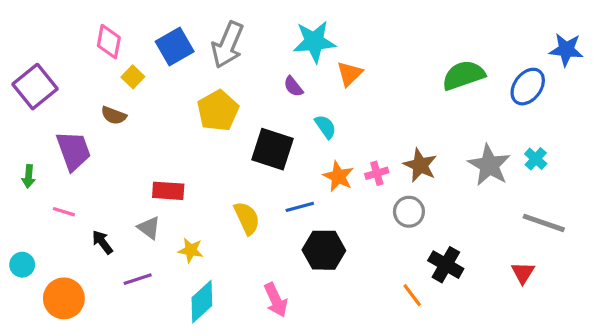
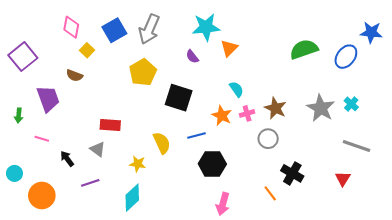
cyan semicircle: (325, 127) -> (237, 89), moved
yellow star: (191, 250) -> (138, 164), moved
pink arrow: (276, 300) -> (223, 204), moved, turned 40

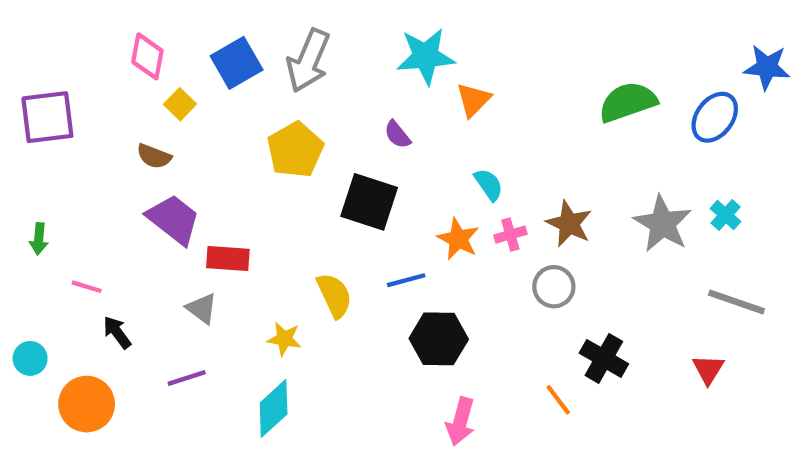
purple square: (23, 57) -> (47, 117), turned 32
purple semicircle: (192, 57) -> (397, 135), moved
purple trapezoid: (48, 99) -> (174, 219), moved, turned -32
black arrow: (67, 159) -> (117, 332), moved

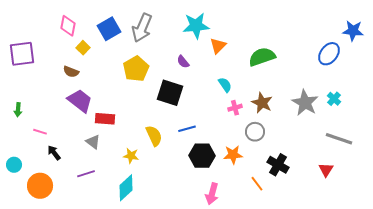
green semicircle: (628, 102) -> (262, 57), moved
orange star: (458, 239) -> (233, 155), moved, turned -30

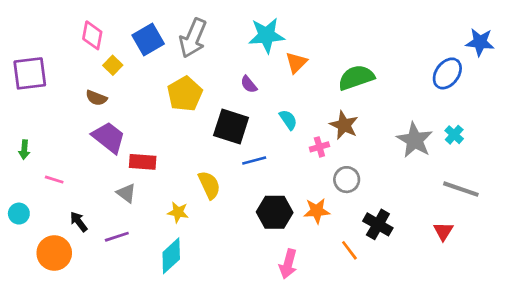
cyan semicircle: (225, 85) -> (288, 120), moved
brown star: (262, 103) -> (344, 125), moved
blue line: (187, 129) -> (254, 161), moved
black arrow: (54, 153) -> (79, 222), moved
cyan circle: (14, 165) -> (19, 214), moved

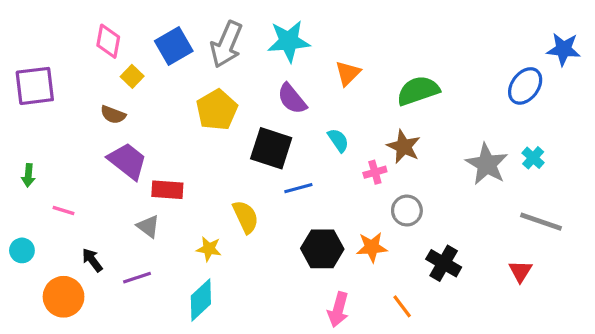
cyan star: (266, 35) -> (289, 41), moved
purple semicircle: (249, 84) -> (292, 99), size x1.5
orange line: (349, 250) -> (402, 306), moved

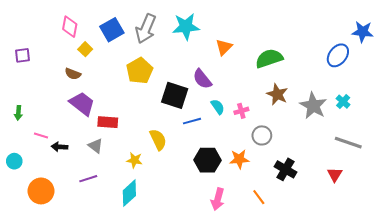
purple square: (35, 86) -> (22, 55), size x0.6
purple semicircle: (292, 99) -> (202, 79), moved
cyan semicircle: (338, 140) -> (218, 107), moved
brown star: (404, 147) -> (277, 94), moved
black arrow: (92, 260) -> (59, 147), moved, turned -49

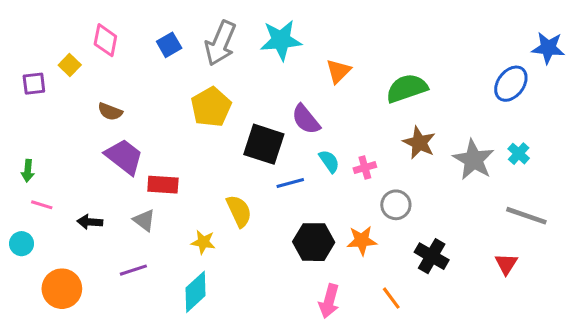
blue square: (112, 30) -> (169, 45), size x0.7
yellow square: (85, 49) -> (70, 65), moved
pink line: (41, 135) -> (42, 205), moved

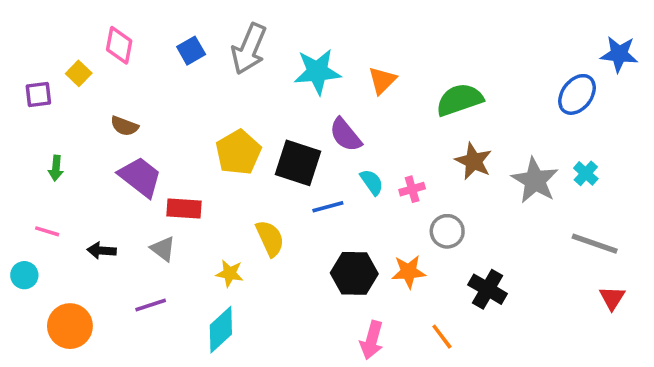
cyan star: (281, 40) -> (317, 72), moved
yellow pentagon: (211, 107) -> (238, 152), moved
green arrow: (28, 171) -> (56, 168), moved
red triangle: (506, 264) -> (612, 298), moved

